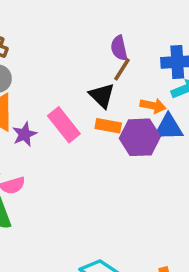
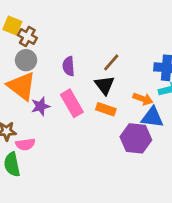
purple semicircle: (119, 48) -> (69, 66), moved
brown line: (122, 69) -> (111, 62), moved
purple hexagon: (140, 137) -> (136, 138), moved

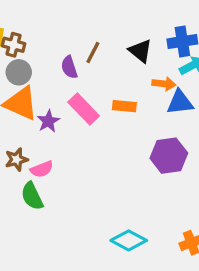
brown line: (111, 62) -> (93, 52), moved
black triangle: (105, 85) -> (140, 51), moved
purple hexagon: (136, 138) -> (169, 156), moved

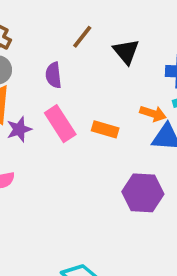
black triangle: (140, 51) -> (126, 52), moved
brown line: (93, 52) -> (82, 37), moved

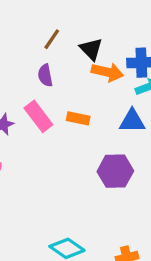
purple semicircle: (54, 75) -> (45, 75), moved
orange arrow: (153, 114) -> (107, 72), moved, size x1.4

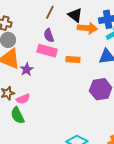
pink rectangle: (38, 116) -> (47, 51), moved, turned -30

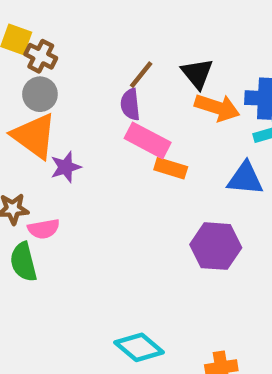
brown line: (50, 12) -> (141, 75), moved
pink rectangle: (47, 51) -> (148, 140), moved

